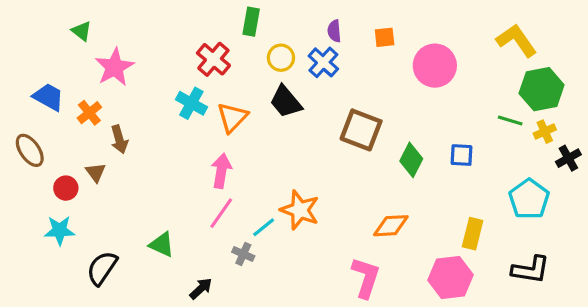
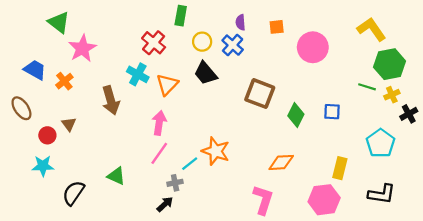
green triangle: (82, 31) -> (59, 22), size x1.5
brown arrow: (119, 139) -> (111, 100), moved, size x1.4
gray cross: (243, 254) -> (175, 183), turned -35
black arrow: (201, 289) -> (165, 204), moved

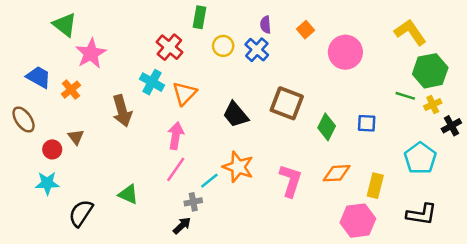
orange square: (277, 27) -> (305, 30), turned -35
black trapezoid: (206, 73) -> (236, 115), moved
orange diamond: (281, 162) -> (337, 173), moved
pink L-shape: (263, 200) -> (290, 181), moved

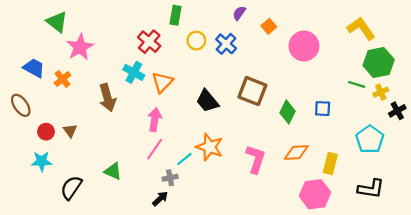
purple semicircle: (266, 25) -> (239, 13), moved, turned 40
brown triangle: (76, 137) -> (70, 131), moved

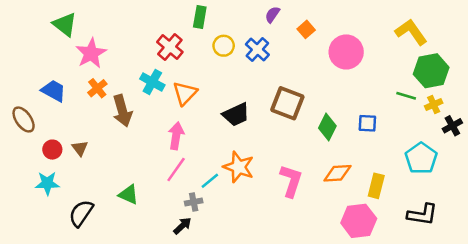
blue trapezoid: (34, 68) -> (54, 91), moved
orange cross: (62, 79) -> (97, 88), moved
black trapezoid: (207, 101) -> (236, 114), turned -75

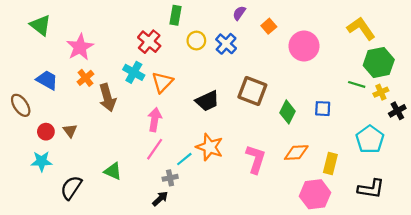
green triangle: (65, 24) -> (40, 25), moved

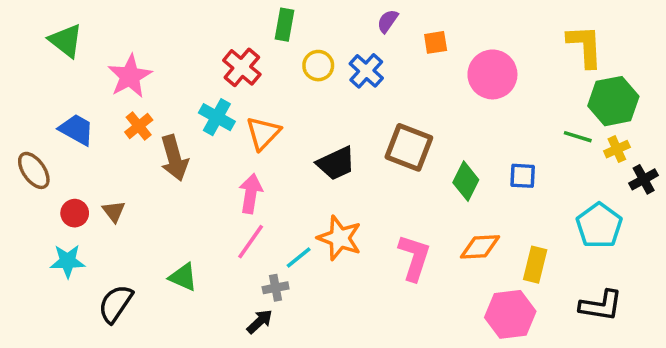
orange square: (269, 26) -> (436, 42), turned 32
yellow L-shape: (361, 28) -> (585, 46), turned 32

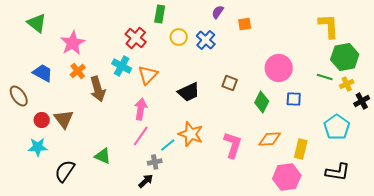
pink circle: (492, 74) -> (279, 68), moved
brown square: (409, 147) -> (230, 83), size x0.6
brown triangle: (114, 211) -> (64, 119), size x1.5

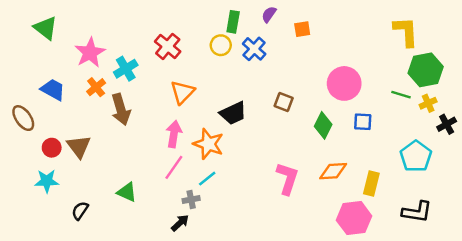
green rectangle: (160, 14) -> (233, 22), moved
cyan cross: (122, 66) -> (126, 69), moved, turned 30
orange star: (191, 134) -> (208, 144), moved
black semicircle: (65, 171) -> (80, 211), size x0.7

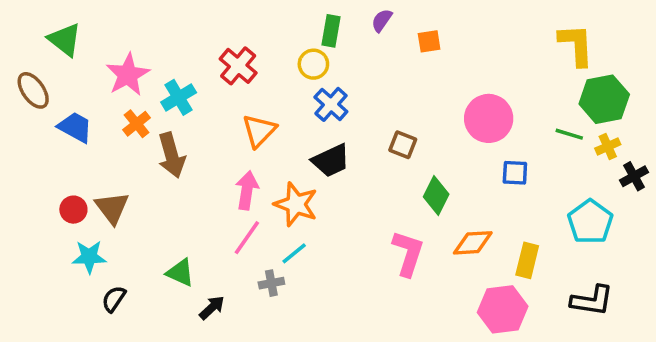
blue cross: (254, 49) -> (331, 104), moved
brown ellipse: (23, 118) -> (33, 90), moved
green diamond: (323, 125) -> (436, 196), moved
cyan star: (47, 181) -> (89, 257), moved
black arrow: (180, 223) -> (212, 308), moved

